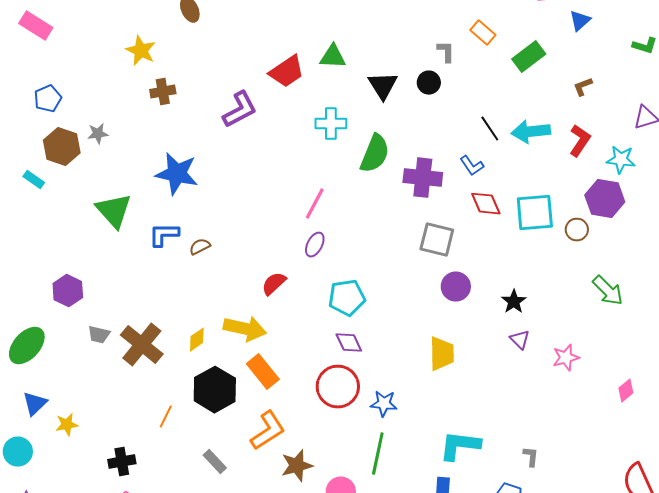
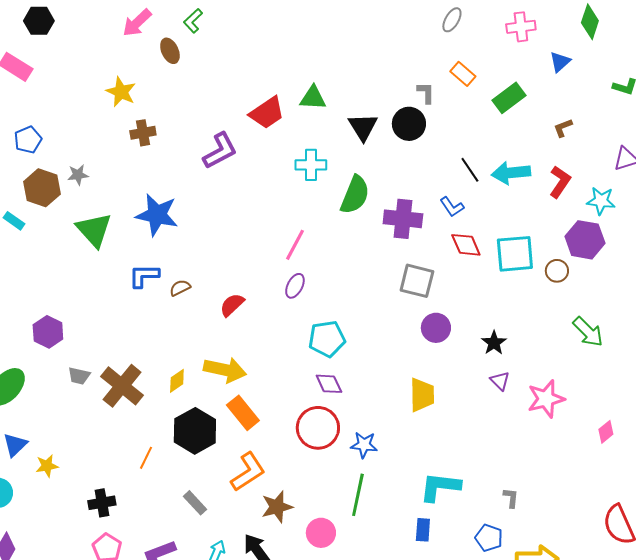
black circle: (429, 83) -> (409, 124), size x1.4
green triangle: (114, 211) -> (94, 230), moved
red semicircle: (274, 284) -> (232, 305), moved
pink star: (566, 358) -> (546, 399), size x1.4

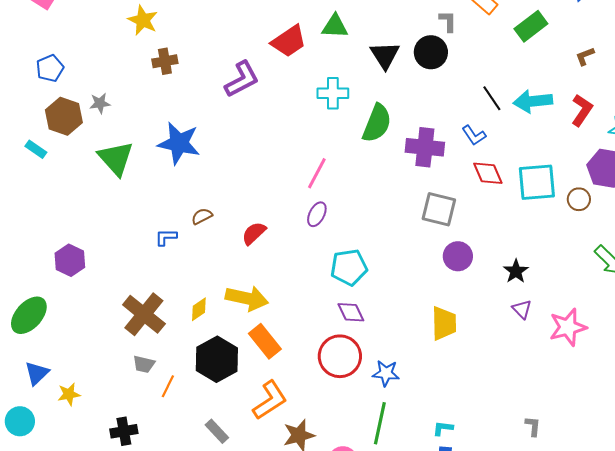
blue L-shape: (144, 276) -> (166, 237), moved, size x0.7
gray trapezoid: (79, 376) -> (144, 364), moved
cyan L-shape: (440, 487) -> (443, 428), moved, size x0.5

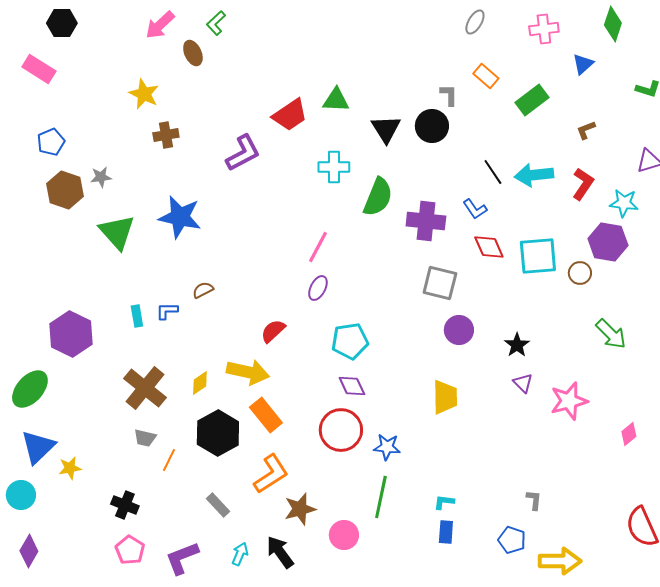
cyan rectangle: (36, 149) -> (137, 316), moved, turned 45
red semicircle: (254, 233) -> (273, 331), moved
purple hexagon: (70, 260) -> (71, 334), size x1.4
blue triangle: (37, 373) -> (38, 447), size x1.4
black cross: (124, 431) -> (125, 505), turned 32

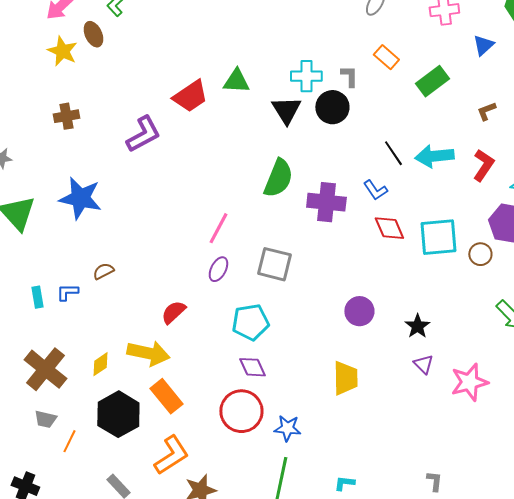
yellow star: (144, 94) -> (62, 51), moved
cyan cross: (334, 167) -> (306, 76), moved
gray square: (440, 283) -> (274, 264), moved

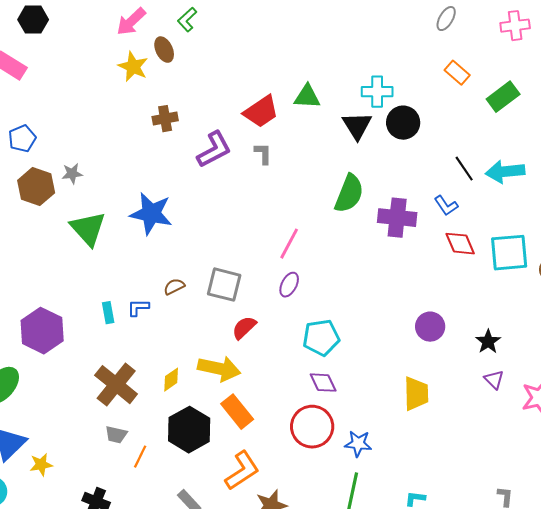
gray L-shape: (349, 76) -> (263, 154), moved
brown cross: (66, 116) -> (165, 119), moved
gray square: (274, 264) -> (224, 285), moved

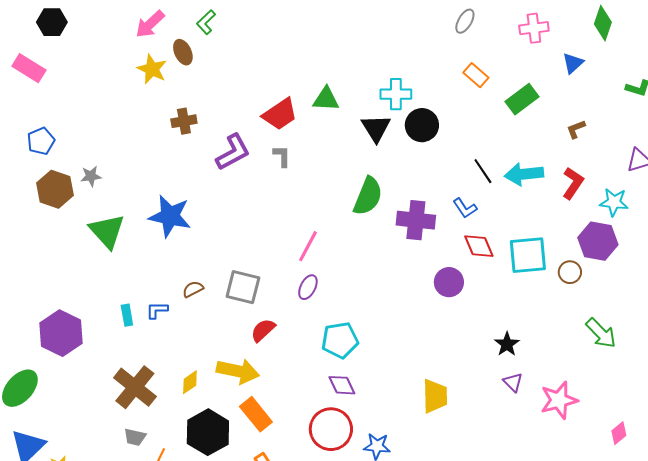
purple circle: (430, 327) -> (449, 282), moved

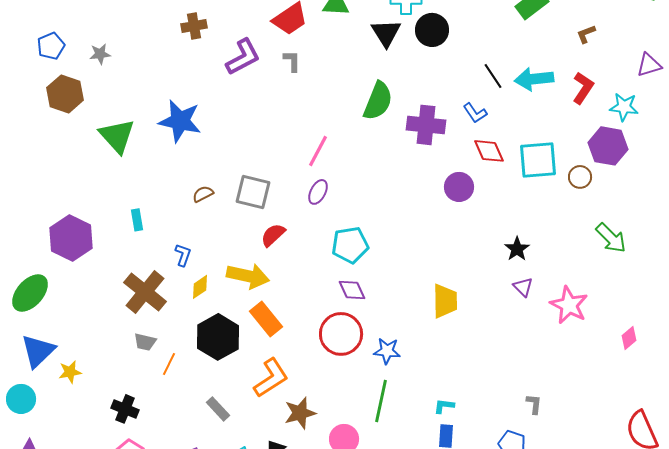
gray star: (91, 176) -> (100, 54), moved
blue L-shape: (157, 310) -> (183, 255), moved, turned 110
pink star: (559, 400) -> (569, 305), turned -30

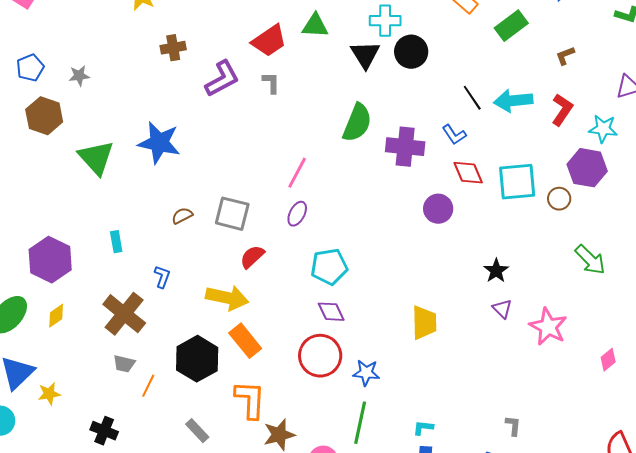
yellow diamond: (200, 287) -> (56, 316), moved
orange L-shape: (271, 378) -> (250, 400), turned -54

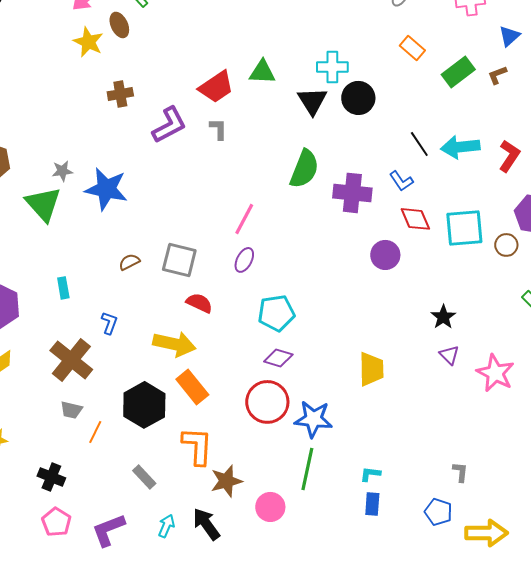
brown L-shape: (565, 56) -> (497, 75), moved
gray star: (79, 76) -> (62, 171), moved
red semicircle: (252, 257) -> (199, 303), turned 68
purple diamond: (331, 312) -> (278, 358), turned -48
blue star: (366, 373) -> (313, 419), size x1.4

